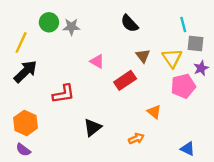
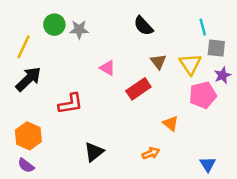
black triangle: (93, 127) -> (94, 152), moved
blue triangle: (188, 149) -> (208, 164), turned 32

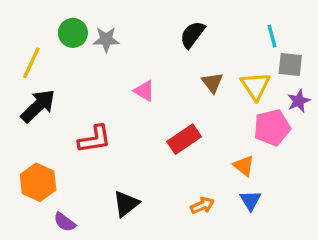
black semicircle: (143, 26) -> (192, 35), turned 80
red rectangle: (138, 89) -> (184, 139), moved
orange triangle: (171, 123) -> (244, 166), moved
blue triangle: (208, 164) -> (250, 200), moved
purple semicircle: (26, 166) -> (65, 222), moved

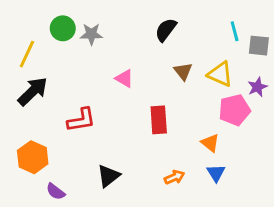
gray square: (290, 64) -> (259, 46), moved
yellow triangle: (255, 86) -> (220, 74), turned -32
red rectangle: (184, 139) -> (159, 120), turned -60

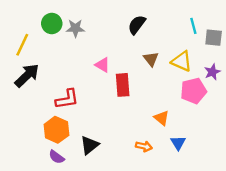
red rectangle: (159, 120) -> (123, 85), moved
orange triangle: (210, 143) -> (162, 118), moved
orange hexagon: (33, 157) -> (56, 130), moved
orange arrow: (174, 177) -> (144, 146), turned 35
purple semicircle: (56, 192) -> (56, 157), moved

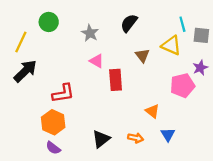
gray star: (75, 28) -> (90, 33), moved, turned 30
yellow triangle: (182, 61) -> (171, 45), moved
black triangle: (90, 145) -> (101, 139), moved

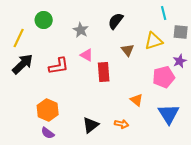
cyan line: (182, 24) -> (164, 13), moved
yellow triangle: (171, 45) -> (154, 41), turned -42
red L-shape: (63, 93) -> (59, 66), moved
blue triangle: (168, 135) -> (169, 114), moved, size x1.6

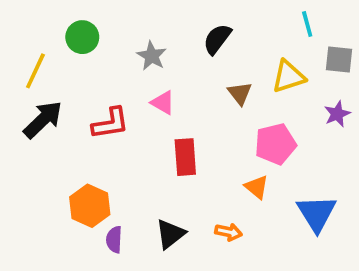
red rectangle: (104, 72) -> (185, 157), moved
pink pentagon: (164, 77) -> (275, 144), moved
purple semicircle: (48, 133) -> (114, 240), moved, turned 56

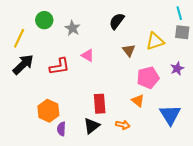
cyan line: (307, 24) -> (179, 13), moved
gray star: (152, 56) -> (72, 28), moved
purple star: (337, 114) -> (177, 68), moved
red rectangle: (185, 157) -> (100, 104), moved

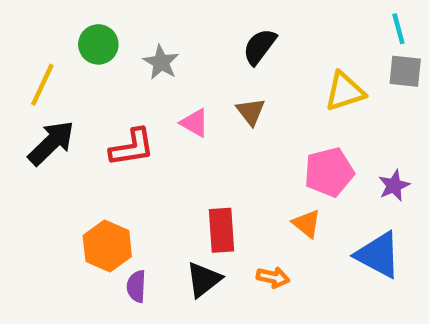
brown triangle: (129, 50) -> (251, 112), moved
purple star: (177, 68) -> (394, 186), moved
blue triangle: (170, 115) -> (378, 255), turned -30

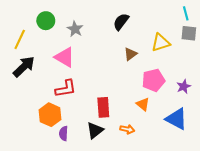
brown triangle: (251, 112) -> (130, 54), moved, turned 32
pink triangle: (195, 123) -> (65, 57), moved, size x1.5
red L-shape: (132, 147) -> (66, 89), moved

